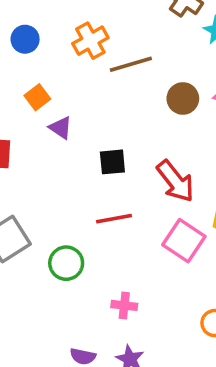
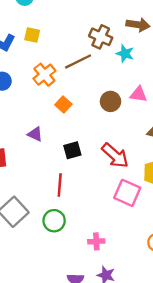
brown line: (131, 64) -> (78, 61), moved
orange square: (37, 97) -> (63, 105), moved
red line: (114, 219) -> (60, 185), moved, turned -65

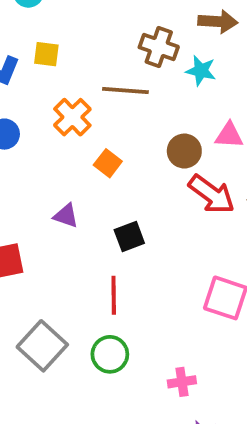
brown line: (78, 61) -> (125, 91), turned 36
red arrow: (115, 156) -> (212, 194), moved

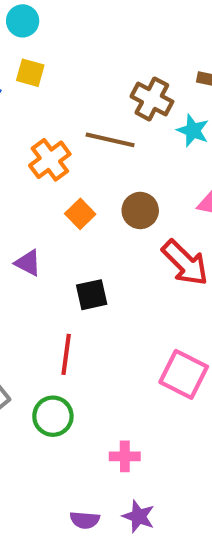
yellow square: (46, 54) -> (30, 73), moved
brown circle: (184, 151) -> (140, 210), moved

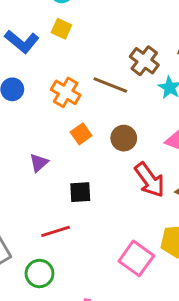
orange cross: (50, 160) -> (66, 92), turned -32
purple triangle: (28, 263) -> (39, 163), turned 42
red line: (66, 354) -> (56, 231), turned 56

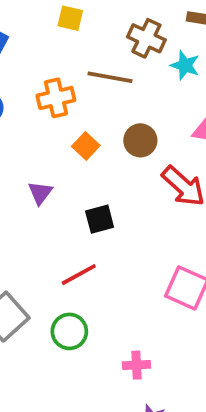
yellow square: (61, 29) -> (70, 18), moved
orange cross: (66, 92) -> (56, 98), turned -32

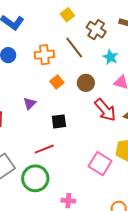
yellow square: (70, 18) -> (67, 15), moved, turned 32
cyan star: (185, 65) -> (110, 57), moved
brown line: (110, 77) -> (74, 48), turned 35
green circle: (69, 331) -> (35, 178), size x1.4

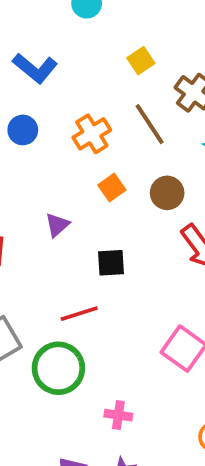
orange cross: (44, 55) -> (92, 134), turned -30

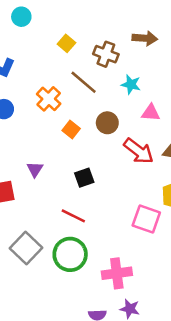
purple triangle: (57, 225) -> (35, 169), moved
red line: (79, 314) -> (73, 216), turned 60
pink cross: (118, 415) -> (117, 273), size x1.6

